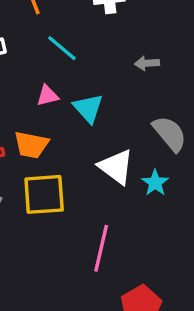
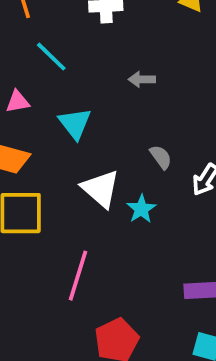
pink triangle: (47, 96) -> (18, 102), moved
gray semicircle: (170, 134) -> (161, 157), size x0.6

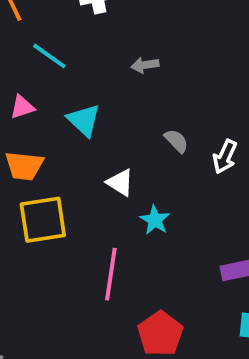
white triangle: (101, 189) -> (120, 182), size x0.7
cyan star: (141, 209) -> (155, 220), moved

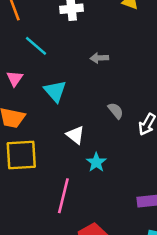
pink triangle: (22, 107) -> (15, 78), turned -42

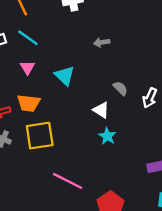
cyan line: (36, 46) -> (28, 38), moved
white triangle: (75, 135) -> (101, 110), moved
pink line: (63, 196) -> (68, 181), moved, turned -72

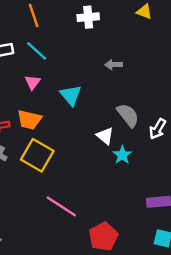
gray semicircle: (120, 88) -> (128, 115), size x1.5
yellow square: (40, 136) -> (37, 155), turned 32
cyan star: (107, 136) -> (122, 155), moved

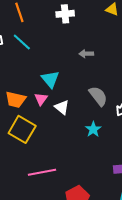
pink triangle: (33, 82) -> (41, 99), moved
white triangle: (105, 136) -> (62, 107), moved
pink line: (61, 206) -> (42, 172), turned -44

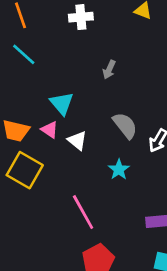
gray arrow: (86, 54) -> (109, 70), turned -64
pink triangle: (41, 99) -> (50, 130), turned -32
pink line: (42, 172) -> (83, 212), moved, turned 72

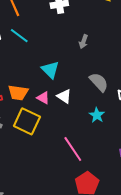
pink triangle: (50, 130) -> (43, 98), moved

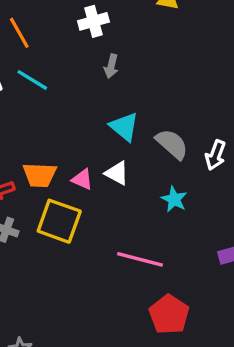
gray arrow: (83, 42) -> (111, 66), moved
cyan triangle: (50, 70) -> (124, 127), moved
pink line: (73, 149) -> (140, 259), turned -36

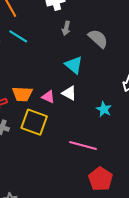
gray semicircle: (172, 144) -> (98, 39), moved

